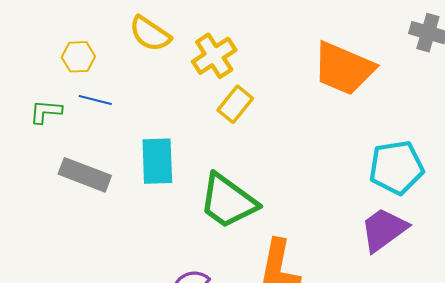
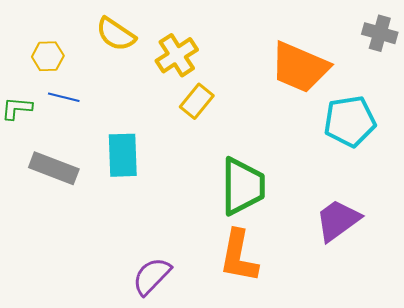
cyan pentagon: (396, 167) -> (350, 121), moved
green trapezoid: (228, 201) -> (243, 186), moved, turned -126

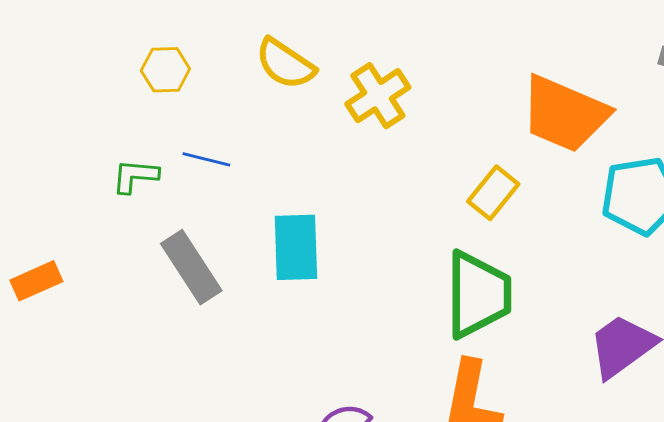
yellow hexagon: (48, 56) -> (165, 70), moved
yellow rectangle: (197, 101) -> (493, 193), moved
gray rectangle: (54, 168) -> (191, 267), turned 36

